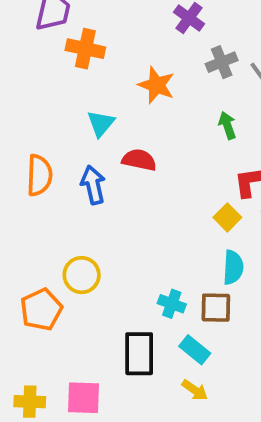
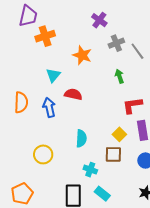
orange cross: (85, 49) -> (45, 36), turned -30
yellow square: (227, 217) -> (119, 134), moved
cyan semicircle: (233, 267) -> (81, 138), moved
brown square: (216, 308) -> (113, 154), moved
orange pentagon: (41, 310) -> (22, 194), moved

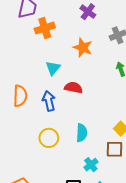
purple cross: (99, 20) -> (88, 12), moved
yellow circle: (43, 154) -> (49, 138), moved
cyan cross: (90, 170) -> (91, 165), turned 32

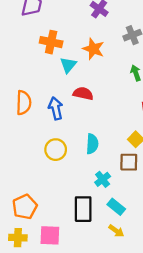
orange cross: (45, 28) -> (51, 42), moved, turned 30
cyan triangle: (53, 68) -> (68, 65), moved

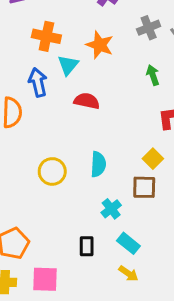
blue arrow: (56, 108) -> (38, 82), moved
black rectangle: (83, 209) -> (87, 246), size x0.6

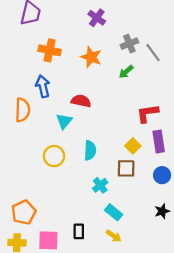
cyan triangle: (68, 65) -> (64, 121), moved
green arrow: (153, 75) -> (126, 72), moved, turned -112
black rectangle: (87, 246) -> (79, 231), moved

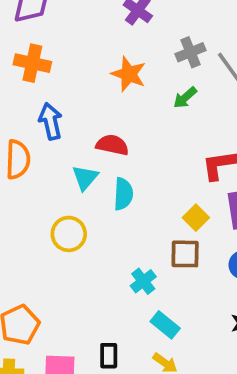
orange cross: (50, 50) -> (32, 63), moved
cyan semicircle: (90, 150) -> (123, 194), moved

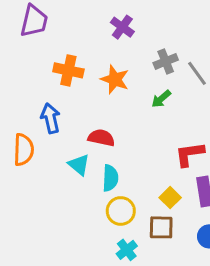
orange cross: (32, 63) -> (68, 70), moved
cyan triangle: (85, 178) -> (79, 165), turned -30
yellow circle: (69, 234) -> (121, 211), moved

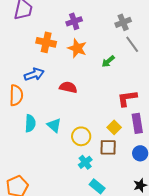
purple cross: (122, 27) -> (74, 21), moved, turned 35
gray cross: (166, 61) -> (123, 22), moved
blue arrow: (50, 118) -> (34, 74), turned 84
cyan triangle: (79, 165) -> (54, 125), moved
cyan semicircle: (110, 178) -> (30, 123), moved

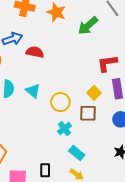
green arrow: (108, 61) -> (88, 26), size x1.5
red semicircle: (68, 87) -> (35, 52), moved

